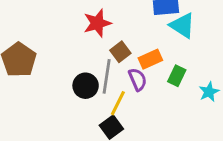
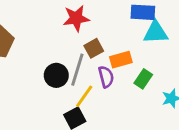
cyan triangle: (182, 25) -> (156, 32), turned -44

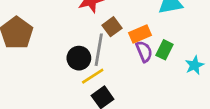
purple semicircle: (106, 77) -> (144, 51), moved
yellow line: (84, 96) -> (93, 76), moved, turned 30

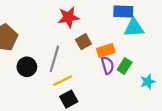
gray line: (99, 50) -> (54, 59), moved
black circle: (79, 58) -> (27, 67), moved

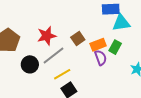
red star: (69, 17) -> (47, 36), moved
gray line: (54, 59) -> (53, 55), turned 40
green rectangle: (125, 66) -> (115, 47), moved

